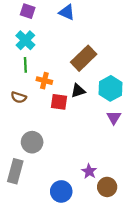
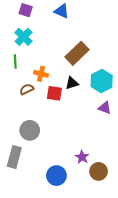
green line: (25, 65) -> (15, 62), moved
brown semicircle: (19, 97) -> (27, 89), moved, turned 136
purple triangle: (114, 118) -> (105, 108), turned -40

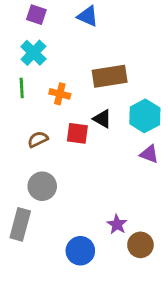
brown rectangle: (77, 53) -> (110, 76), turned 35
orange cross: (41, 74) -> (60, 94), moved
black triangle: (72, 83) -> (102, 119), turned 48
brown semicircle: (27, 89) -> (38, 139), moved

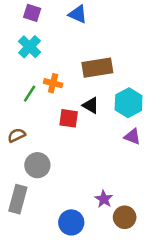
green line: (22, 88) -> (30, 94), moved, turned 36
brown semicircle: (38, 139) -> (17, 135), moved

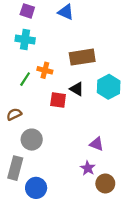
cyan cross: (30, 47) -> (25, 39), turned -36
purple triangle: (132, 137) -> (97, 144), moved
blue circle: (71, 222) -> (36, 188), moved

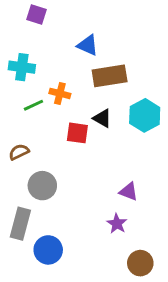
blue triangle: (66, 12) -> (88, 45), moved
cyan cross: (25, 39) -> (22, 67), moved
green line: (25, 79) -> (34, 105), turned 32
brown circle: (105, 183) -> (140, 263), moved

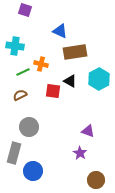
brown semicircle: (19, 152) -> (20, 95), moved

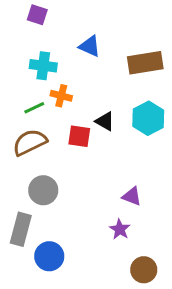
cyan cross: (15, 46) -> (43, 66), moved
brown rectangle: (75, 52) -> (145, 63), moved
brown semicircle: (20, 95) -> (30, 142), size x1.6

